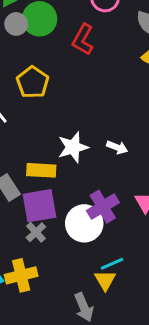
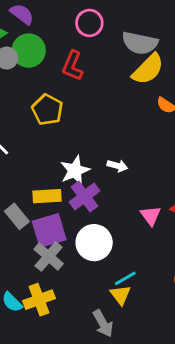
yellow pentagon: (33, 82) -> (47, 110), moved
purple cross: (103, 207) -> (84, 196), moved
gray cross: (36, 232) -> (49, 256), size x1.5

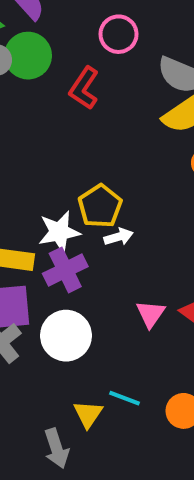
yellow pentagon: (47, 110) -> (100, 206), moved
white arrow: (117, 166) -> (119, 237), turned -42
cyan line: (125, 278) -> (125, 398), moved, turned 40

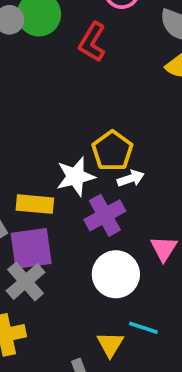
purple cross: (65, 270) -> (105, 215), moved
white circle: (66, 336) -> (116, 274), moved

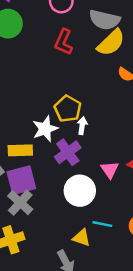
red L-shape: (92, 42) -> (64, 42), moved
white arrow: (131, 178) -> (82, 126), turned -56
yellow triangle: (110, 344) -> (82, 238), turned -36

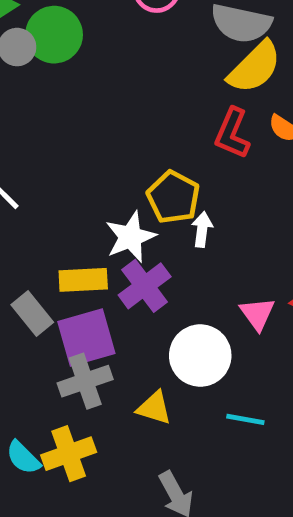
red L-shape: (64, 42) -> (232, 133), moved
purple cross: (68, 152) -> (145, 286), moved
gray cross: (20, 203) -> (85, 381), turned 30
yellow triangle: (82, 238) -> (154, 408), moved

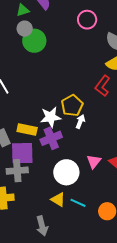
green circle: (54, 35) -> (34, 41), moved
yellow triangle: (154, 408) -> (58, 200), moved

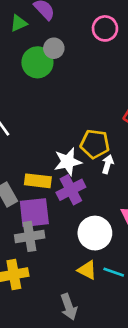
gray circle: (25, 29) -> (54, 48), moved
yellow pentagon: (72, 106) -> (95, 144), turned -30

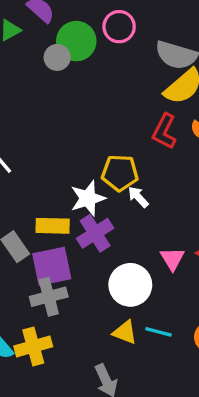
green circle: (37, 62) -> (76, 41), moved
white arrow: (108, 164) -> (138, 197), turned -54

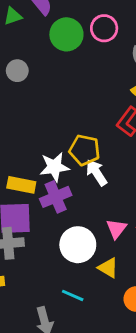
gray circle: (57, 57) -> (17, 71), moved
white arrow: (138, 197) -> (97, 173), size x1.4
yellow triangle: (125, 332) -> (108, 268), moved
cyan line: (158, 332) -> (73, 295), moved

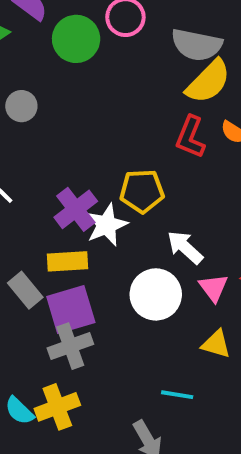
white arrow: (97, 173) -> (185, 247), moved
purple cross: (56, 197) -> (76, 209), moved
white circle: (78, 245) -> (156, 294), moved

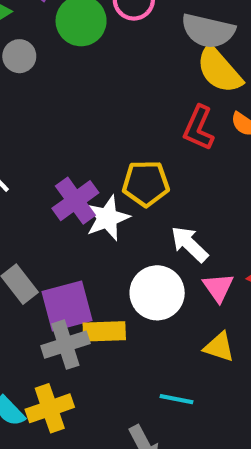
yellow semicircle: (208, 82) -> (219, 70), turned 93
gray circle: (21, 106) -> (19, 56), moved
yellow rectangle: (67, 261) -> (104, 331), moved

